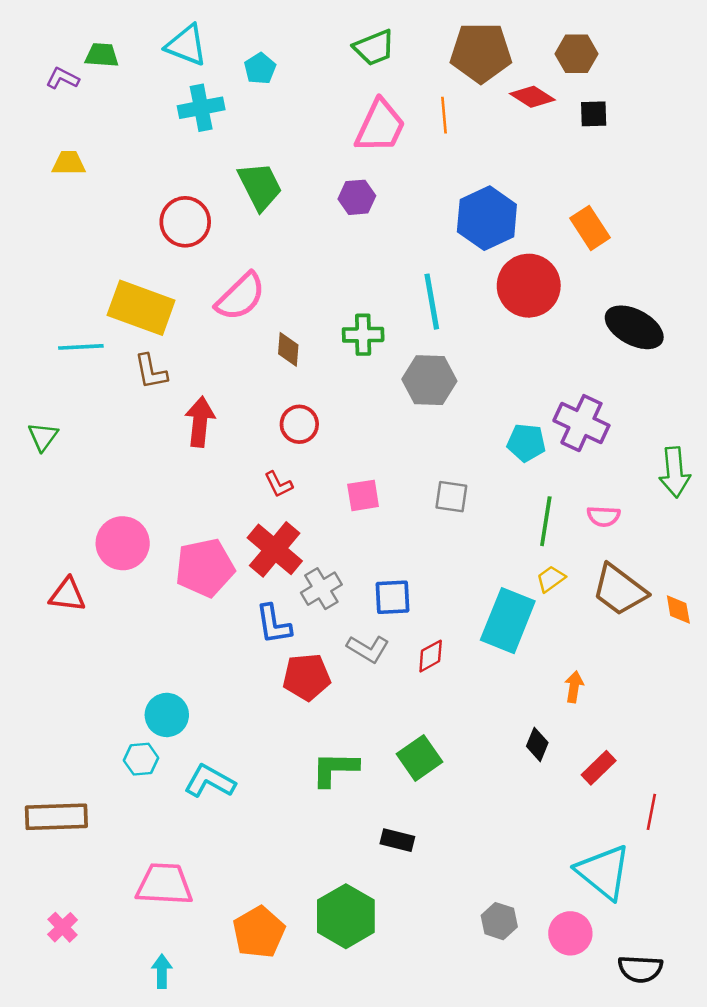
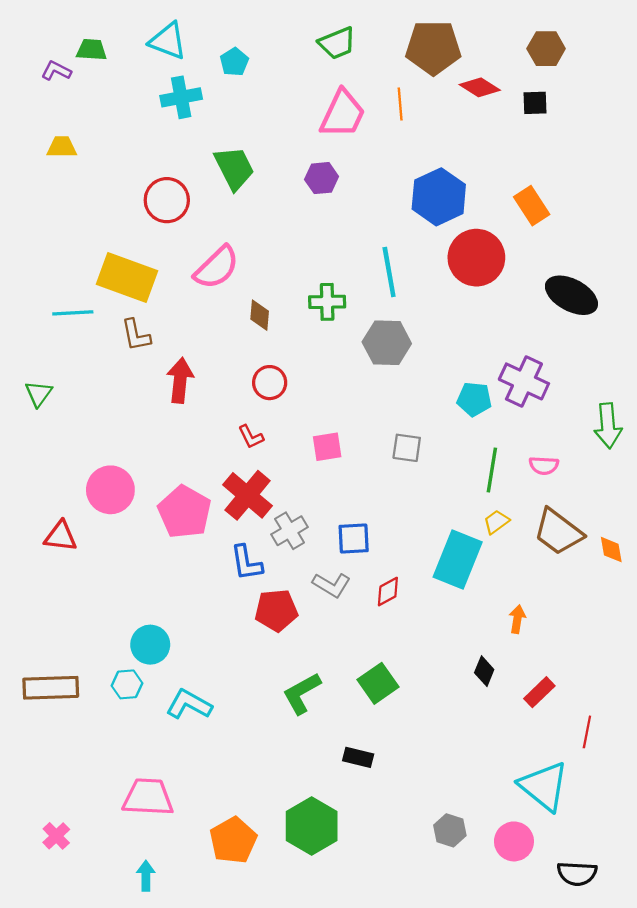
brown hexagon: (577, 54) -> (546, 49), moved
pink pentagon: (205, 568) -> (184, 512), turned -30
green L-shape: (335, 769) -> (302, 693), turned -30
brown rectangle: (56, 817) -> (51, 688), moved

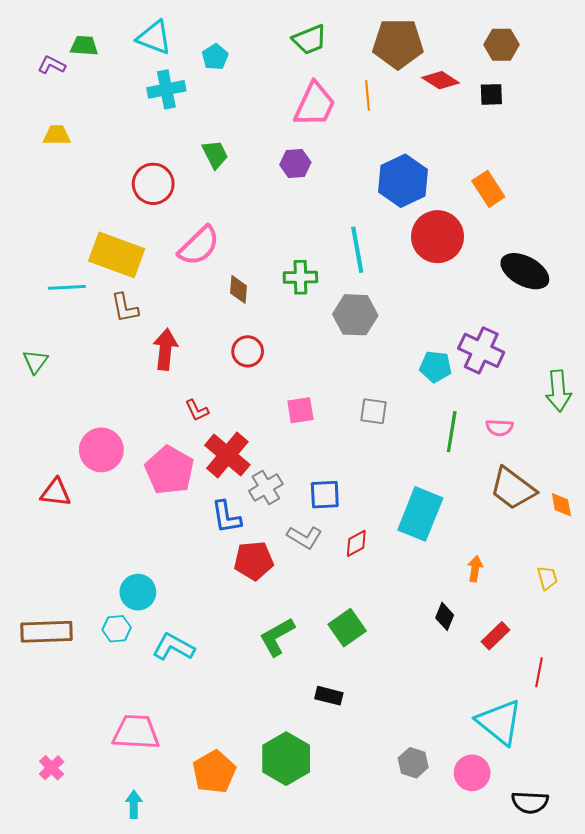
green trapezoid: (234, 168) -> (215, 154), size x0.7
red L-shape: (251, 437) -> (197, 410), moved
yellow trapezoid: (496, 522) -> (547, 578), moved, turned 110

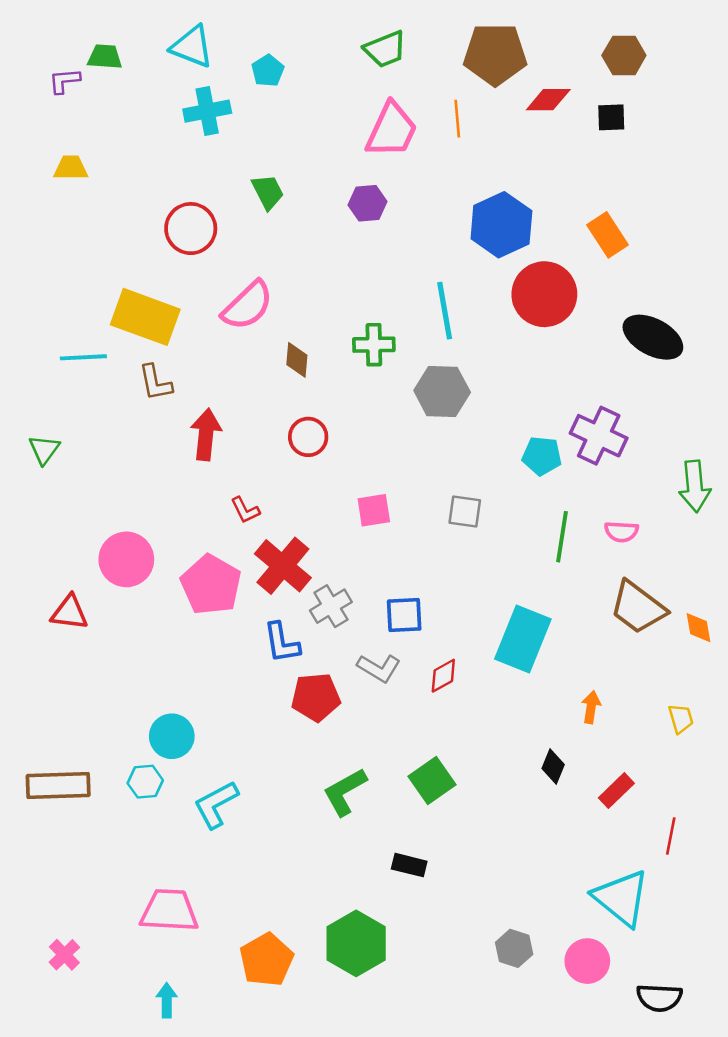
purple L-shape: (52, 65) -> (64, 81), turned -32
red diamond: (441, 80) -> (548, 100), turned -33
cyan L-shape: (173, 647) -> (216, 804), turned -57

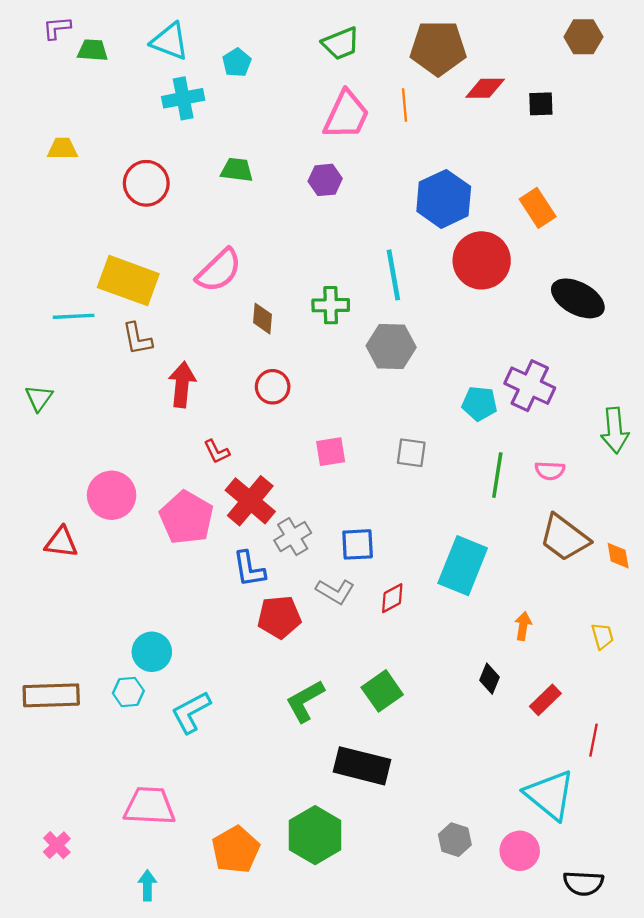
brown hexagon: (624, 55) -> (583, 37), moved
purple L-shape: (64, 81) -> (57, 28), moved
green trapezoid: (268, 192) -> (237, 170), turned -56
red circle: (191, 229) -> (146, 183), moved
black rectangle: (409, 865) -> (362, 766), size x1.8

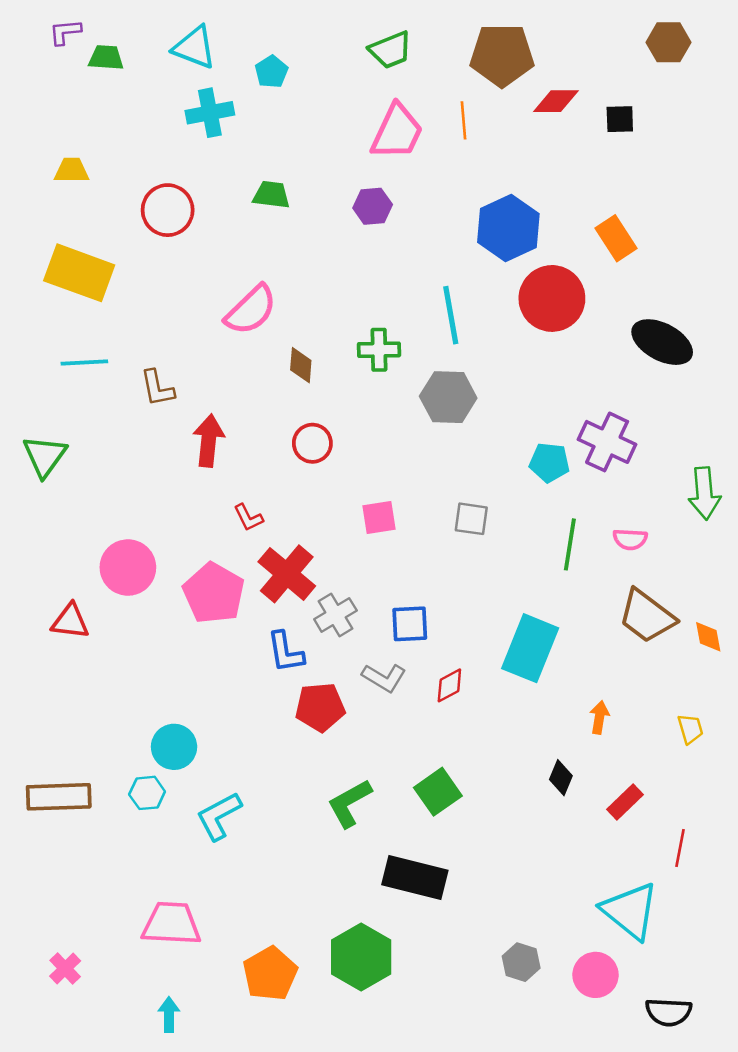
yellow rectangle: (128, 281) -> (79, 273), moved
green triangle: (39, 398) -> (45, 456), size x1.4

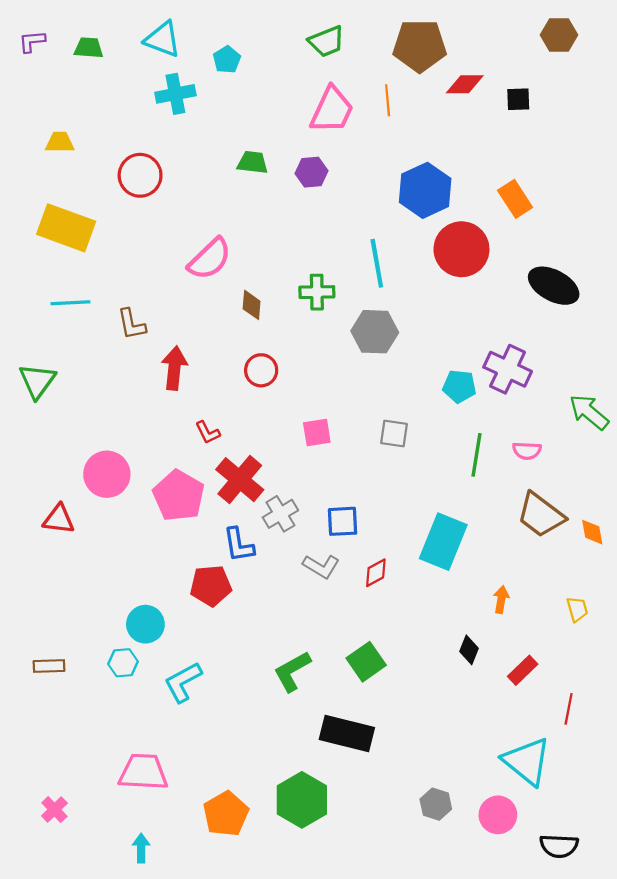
purple L-shape: (65, 32) -> (32, 41), moved
green trapezoid: (271, 195) -> (253, 162), moved
green arrow: (704, 493) -> (589, 412), turned 135
red pentagon: (320, 707) -> (211, 586), moved
brown rectangle: (59, 797) -> (49, 666), size x0.6

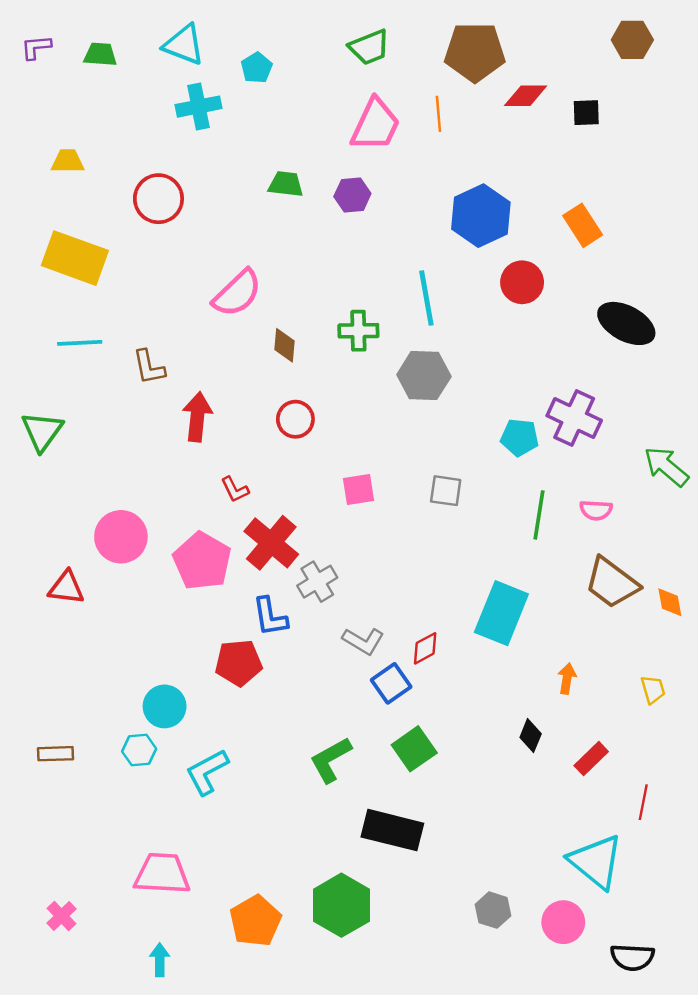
red circle: (461, 249) -> (522, 282), size x0.7
blue square: (343, 521) -> (391, 683), moved, turned -32

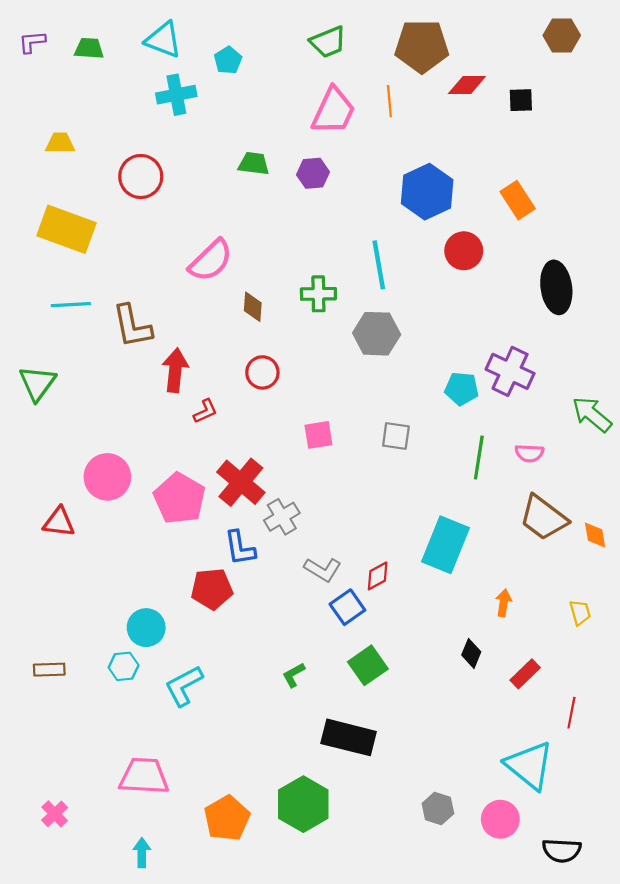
black ellipse: (626, 323) -> (556, 287), turned 54
brown L-shape: (149, 367) -> (132, 326), size x1.4
red L-shape: (235, 490) -> (205, 411), moved, turned -88
green L-shape: (331, 760) -> (294, 675), size x0.6

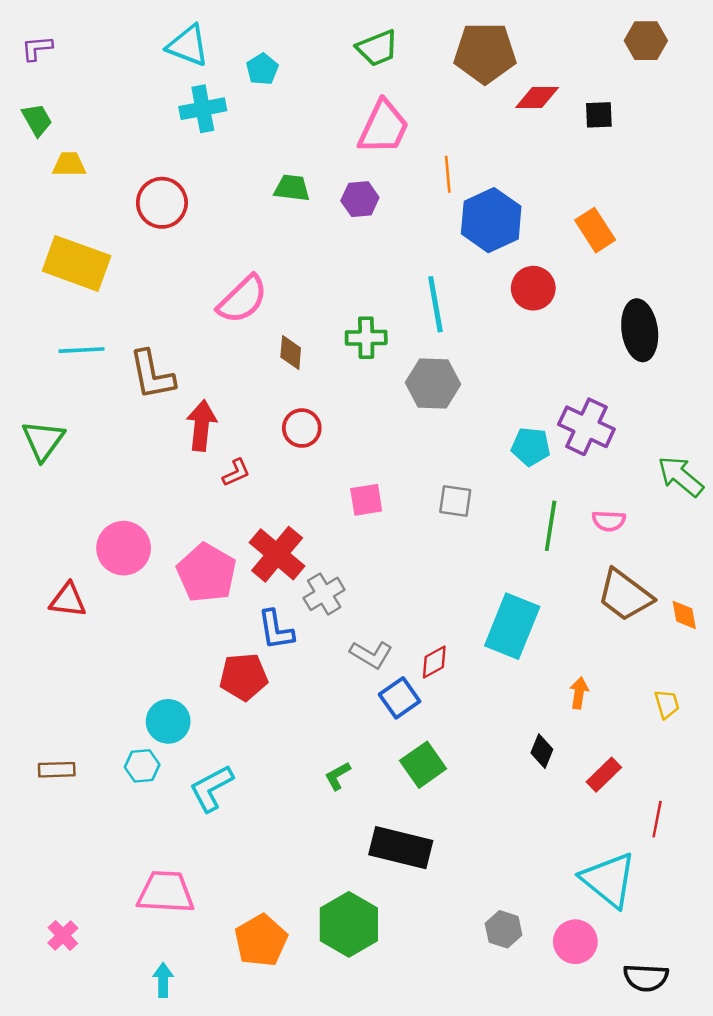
green trapezoid: (89, 48) -> (37, 120), moved, turned 56
orange line: (389, 101) -> (448, 174), moved

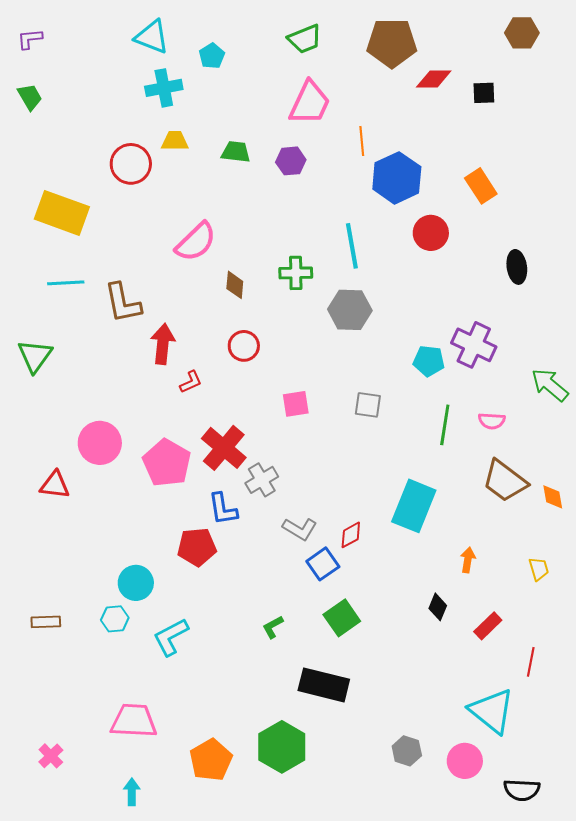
yellow trapezoid: (69, 164) -> (175, 141), moved
black ellipse: (640, 330) -> (517, 267), size x0.7

